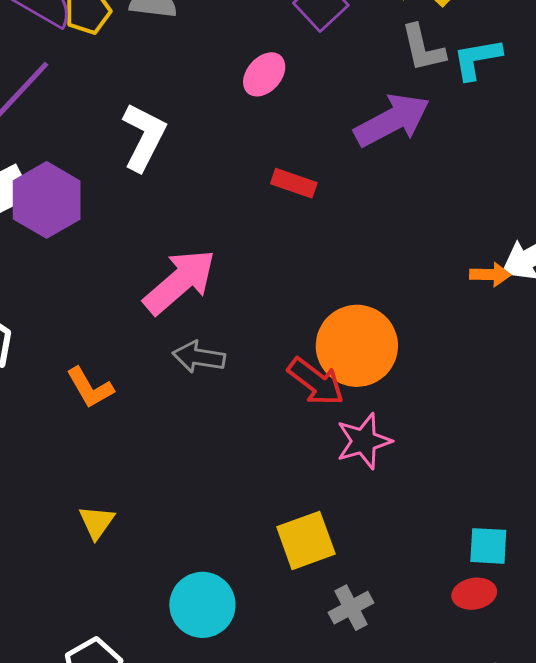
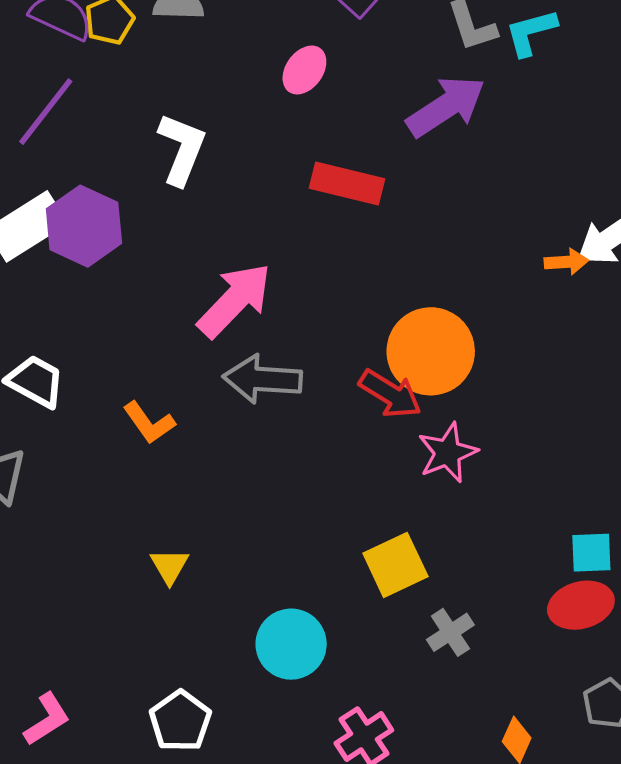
red rectangle: (294, 183) -> (347, 183), size x1.5
gray arrow: (199, 357) -> (262, 379), size x1.4
red ellipse: (474, 594) -> (581, 605), size x1.4

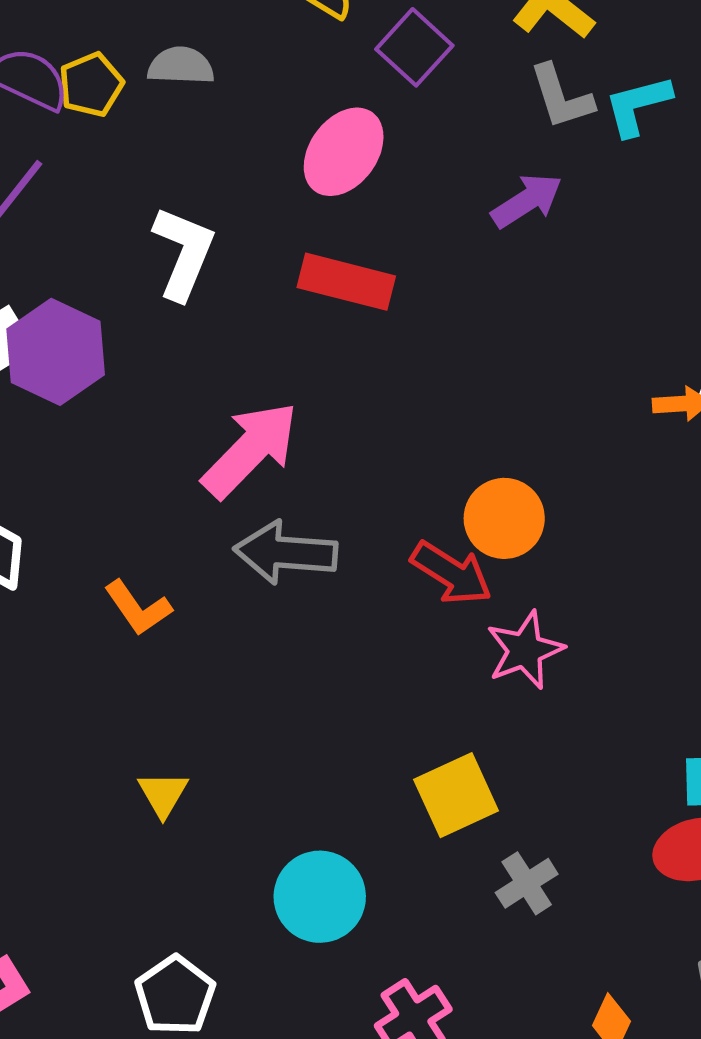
pink ellipse: (304, 70) -> (344, 152), size x1.4
purple arrow: (446, 106) -> (527, 201), size x0.7
red rectangle: (347, 183) -> (346, 282), moved
orange circle: (431, 351) -> (504, 518), size x0.7

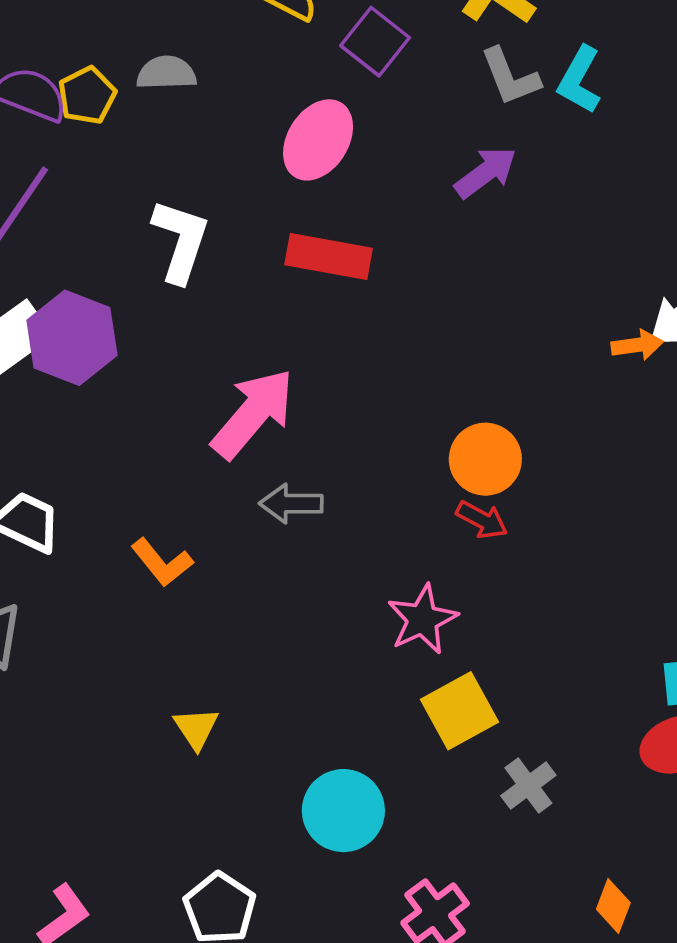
cyan L-shape: (638, 105) -> (579, 80), turned -42
gray arrow: (286, 553) -> (291, 504), size x0.7
red arrow: (451, 573) -> (482, 520), moved, size x0.7
pink star: (525, 650) -> (422, 619), moved

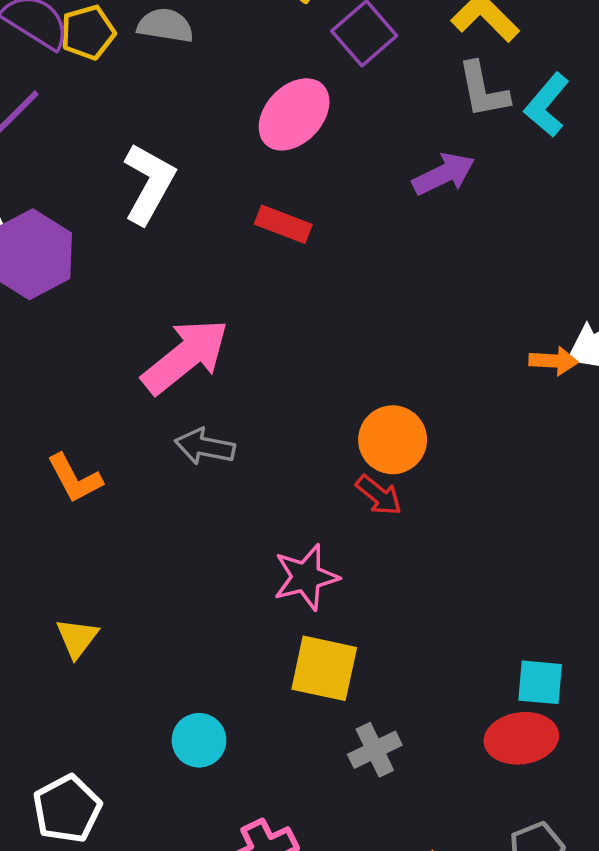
red rectangle: (329, 256) -> (283, 224), size x0.7
yellow square: (459, 711) -> (324, 668), turned 30
cyan circle: (343, 811) -> (199, 740), size x0.7

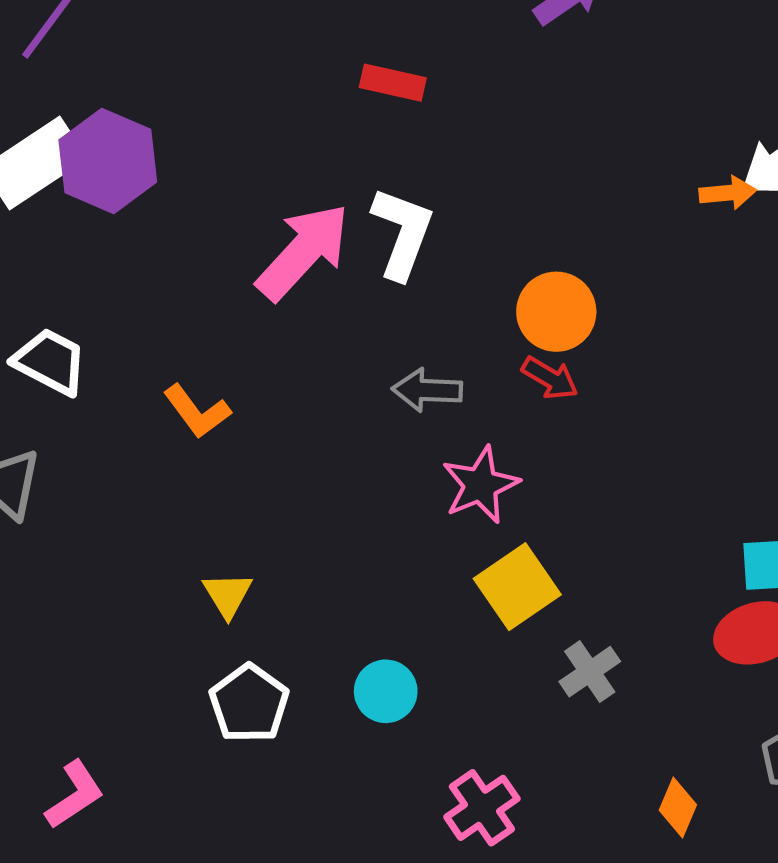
white L-shape: (149, 184) -> (402, 233), moved
gray arrow: (205, 447) -> (427, 390), moved
yellow square: (324, 668) -> (517, 587), turned -38
white pentagon: (67, 809) -> (249, 704), moved

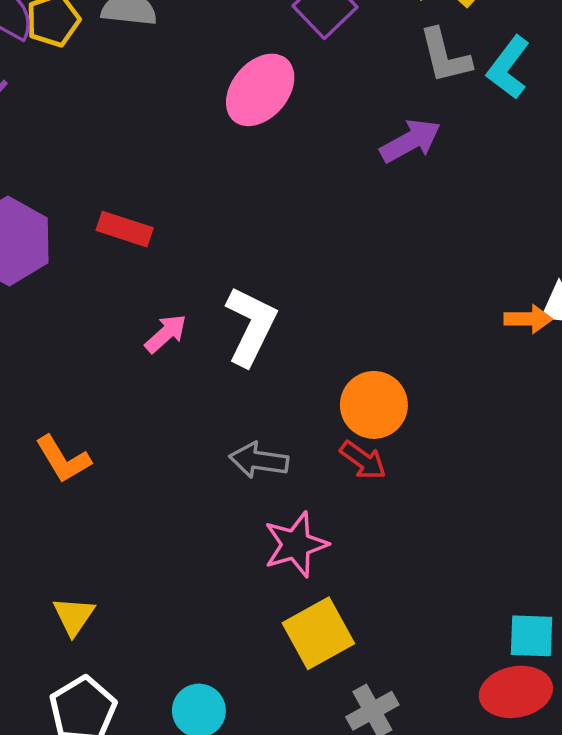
red rectangle: (393, 83) -> (125, 229), moved
pink arrow: (303, 252) -> (166, 334), size x0.5

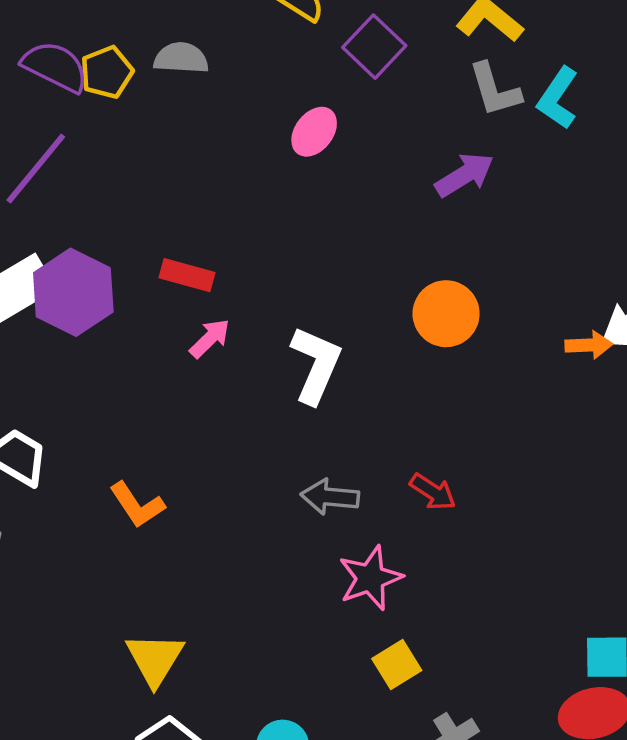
pink ellipse: (260, 90) -> (314, 132), size x0.7
pink arrow: (166, 334) -> (210, 338), moved
orange circle: (374, 405) -> (446, 314), moved
yellow triangle: (74, 616) -> (155, 659), size x1.4
yellow square: (318, 633) -> (397, 665), size x0.7

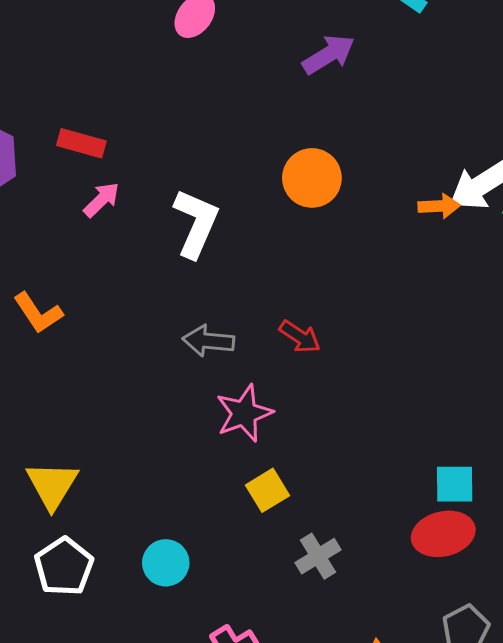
orange L-shape: (137, 505) -> (38, 313), moved

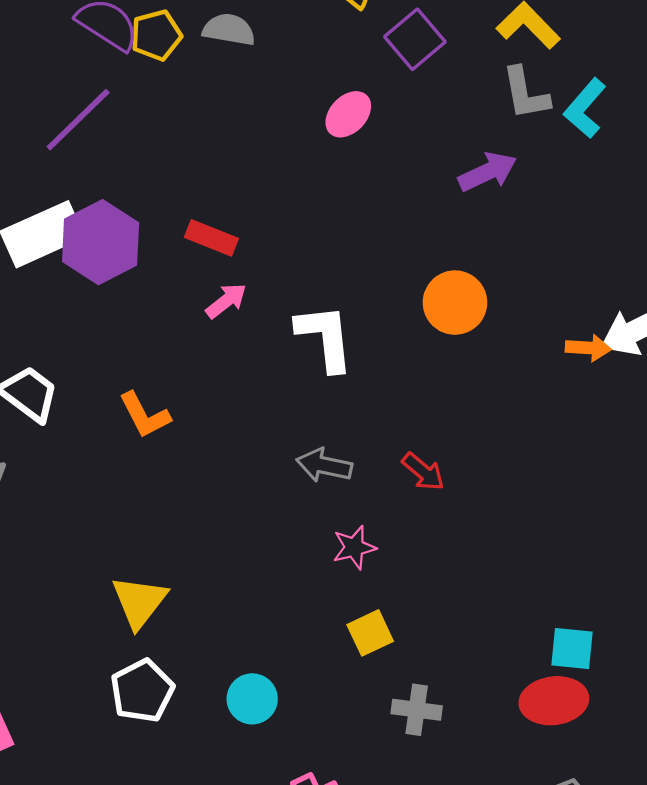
white L-shape: (196, 223) -> (325, 337), turned -36
pink star: (244, 413) -> (354, 547), size x0.7
gray cross: (318, 556) -> (417, 710), turned 33

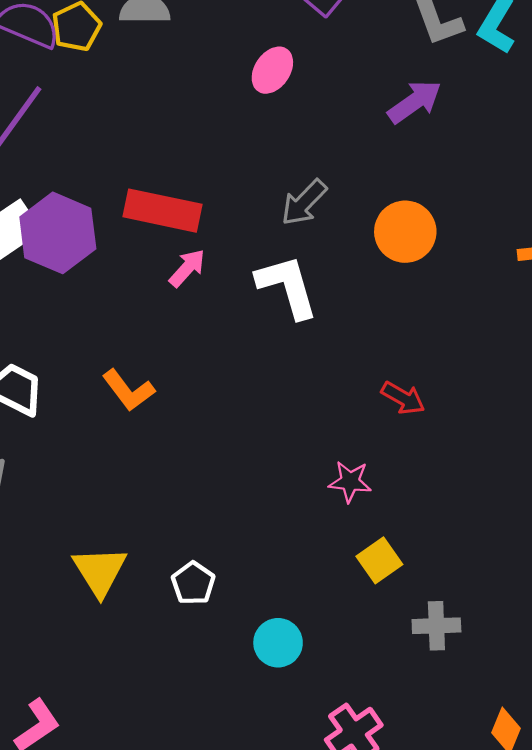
red rectangle: (211, 238) -> (162, 211), size x1.5
gray arrow: (324, 465) -> (304, 203), moved, turned -48
pink star: (354, 547) -> (350, 482), turned 30
yellow triangle: (139, 602) -> (100, 571), moved
white pentagon: (142, 691) -> (193, 583), moved, size x0.7

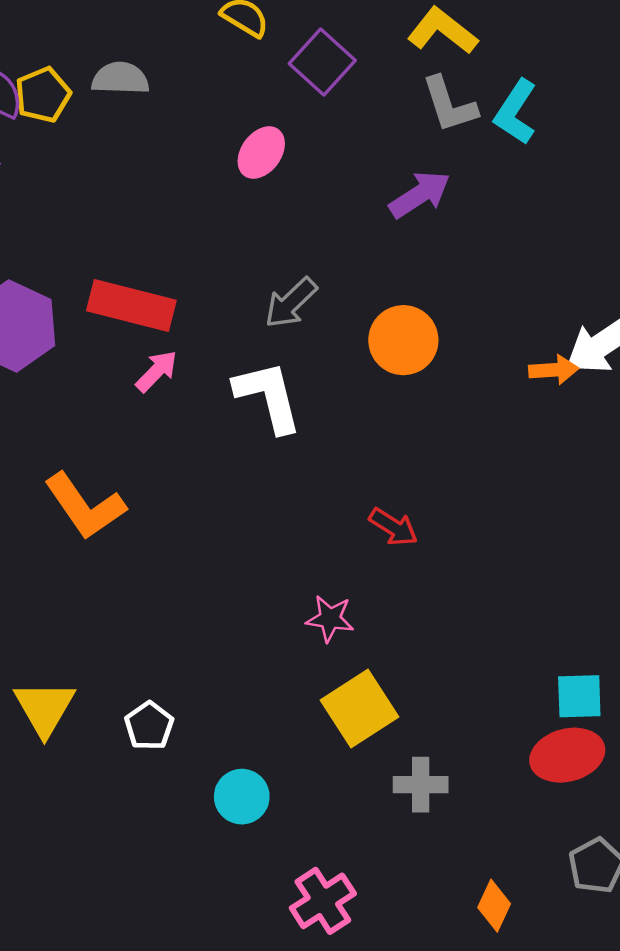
orange L-shape: (128, 390) -> (85, 506), size x1.4
yellow square: (379, 560) -> (359, 709), size x1.5

